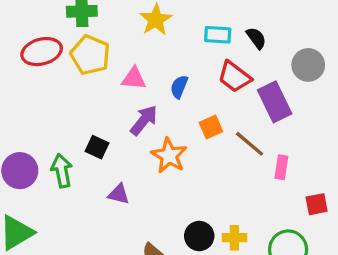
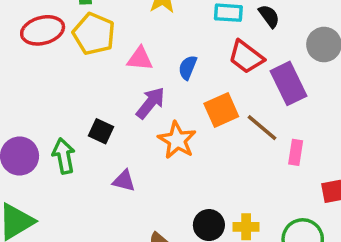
orange square: (211, 127) -> (221, 110), size x1.4

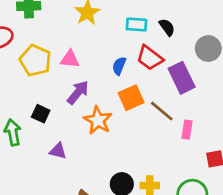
yellow pentagon: (94, 34) -> (35, 60), moved
blue semicircle: (188, 68) -> (119, 66), moved

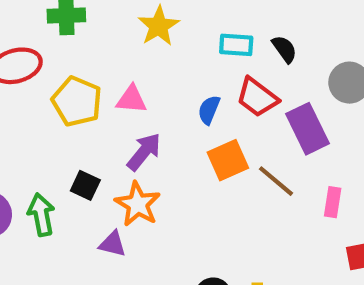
orange star: (98, 120) -> (138, 204), moved
pink rectangle: (187, 130) -> (333, 202), moved

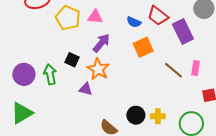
blue semicircle: (209, 110) -> (134, 22), turned -88
brown line: (276, 181) -> (174, 70), moved

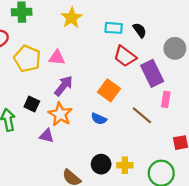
blue semicircle: (134, 22) -> (99, 119), moved
orange square: (143, 47) -> (109, 90), turned -30
pink rectangle: (196, 68) -> (166, 99), moved

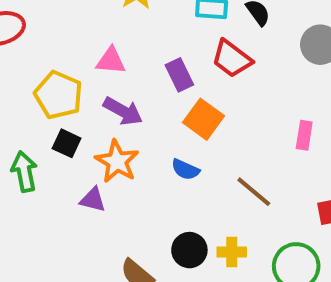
yellow pentagon: (27, 59) -> (59, 95), moved
purple rectangle: (152, 73) -> (179, 75), moved, size x0.7
purple arrow: (64, 86) -> (123, 111), turned 80
brown line: (142, 115) -> (254, 192), moved

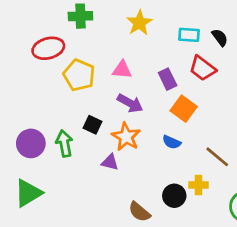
yellow pentagon: (59, 95) -> (79, 75), moved
yellow cross: (232, 252) -> (198, 185), moved

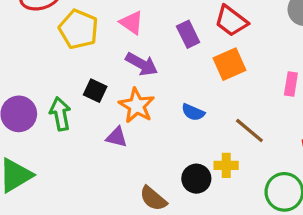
pink triangle: (122, 70) -> (132, 23), turned 30
orange square: (184, 109) -> (230, 64), moved, turned 30

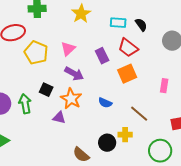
pink triangle: (132, 23) -> (68, 49), turned 42

